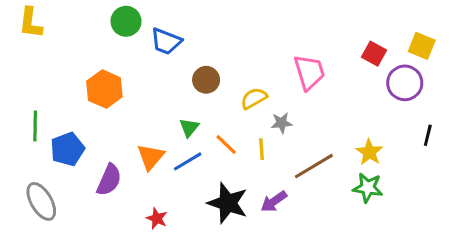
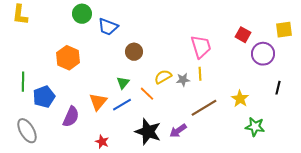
yellow square: (422, 46) -> (284, 30), moved, turned -30
yellow semicircle: (254, 98) -> (163, 77), moved
yellow line: (262, 149) -> (200, 74), moved
green star: (368, 188) -> (255, 127), moved

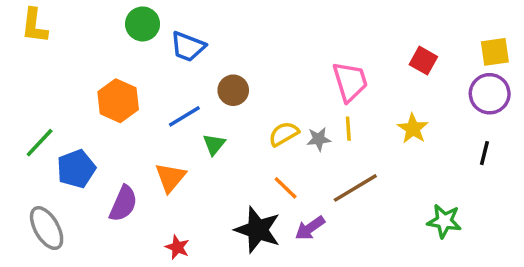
purple circle: (263, 54) -> (490, 94), moved
green line: (23, 82) -> (40, 143), turned 42
orange line: (147, 94) -> (286, 188), moved
yellow star: (240, 99) -> (413, 129), moved
blue line: (122, 105) -> (184, 116), moved

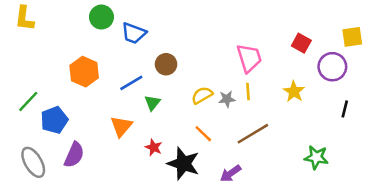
purple circle: (490, 94) -> (332, 67), moved
purple semicircle: (123, 204) -> (74, 155), moved
purple arrow: (310, 228) -> (231, 173), moved
red star: (177, 247) -> (154, 147), moved

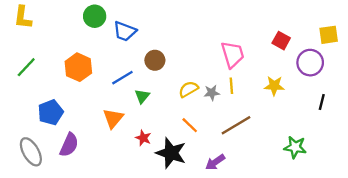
yellow star: (294, 92) -> (274, 86), turned -30
green line: (28, 101) -> (26, 67), moved

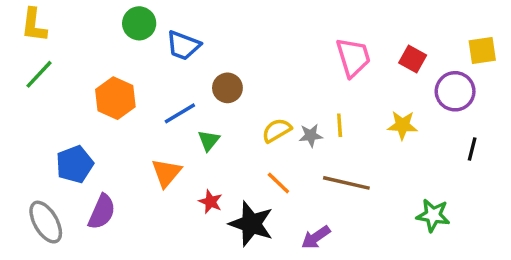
pink trapezoid: (233, 54) -> (353, 57), moved
green line: (26, 67) -> (39, 74), moved
brown line: (236, 125) -> (346, 183), turned 44

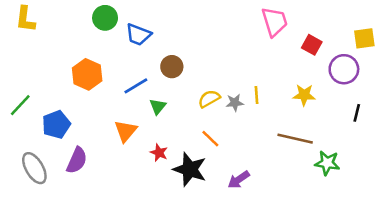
pink trapezoid: (353, 57) -> (275, 22), moved
green line: (39, 74) -> (20, 105), moved
brown line: (346, 183) -> (295, 139), moved

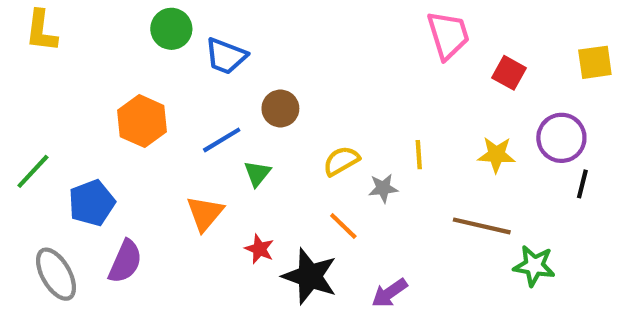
purple circle: (344, 69) -> (561, 138), moved
gray star: (235, 103) -> (383, 188), moved

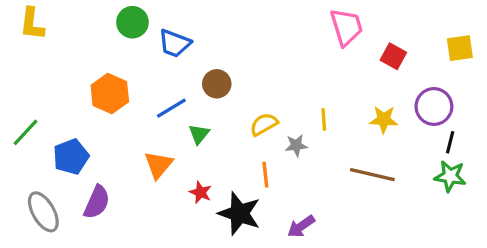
orange line: (343, 226) -> (265, 175), turned 40
green star: (534, 266) -> (450, 176), moved

